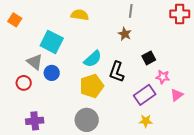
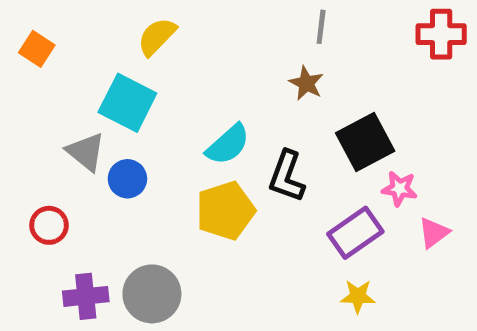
yellow semicircle: (80, 15) -> (157, 37), moved, turned -54
black square: (149, 58) -> (365, 142), size x1.6
red circle: (24, 83) -> (49, 225), moved
gray circle: (87, 120) -> (152, 294), moved

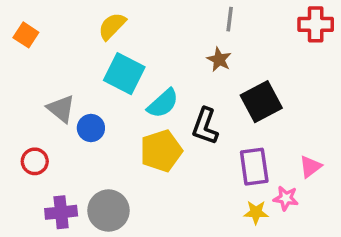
cyan square: (127, 103) -> (124, 74), moved
pink star: (399, 189) -> (286, 198), moved
purple rectangle: (355, 233) -> (254, 167), turned -63

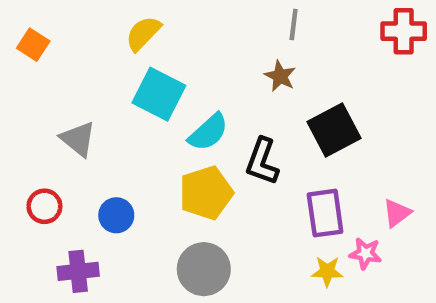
blue circle: (91, 128) -> (116, 215), moved
gray circle: (108, 211) -> (204, 269), moved

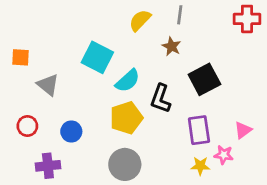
yellow semicircle: (143, 33) -> (140, 20), moved
orange square: (33, 45) -> (20, 57), moved, turned -30

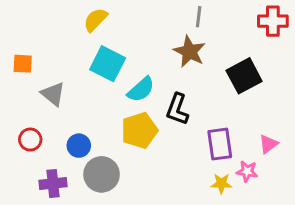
yellow semicircle: (140, 20) -> (95, 20), moved
brown star: (171, 46) -> (189, 52), size x1.5
black square: (204, 79) -> (244, 76), moved
gray circle: (125, 164) -> (102, 174), moved

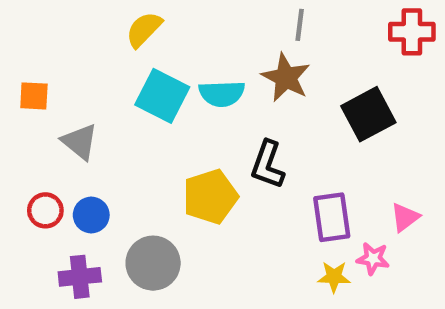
cyan semicircle: (141, 89) -> (222, 94), moved, turned 40
blue circle: (79, 146) -> (91, 215), moved

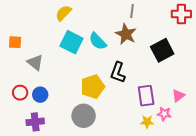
cyan semicircle: (222, 94) -> (98, 41), turned 48
gray circle: (153, 263) -> (84, 116), moved

